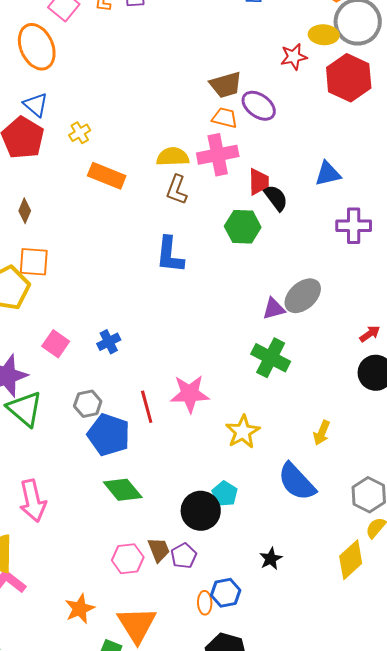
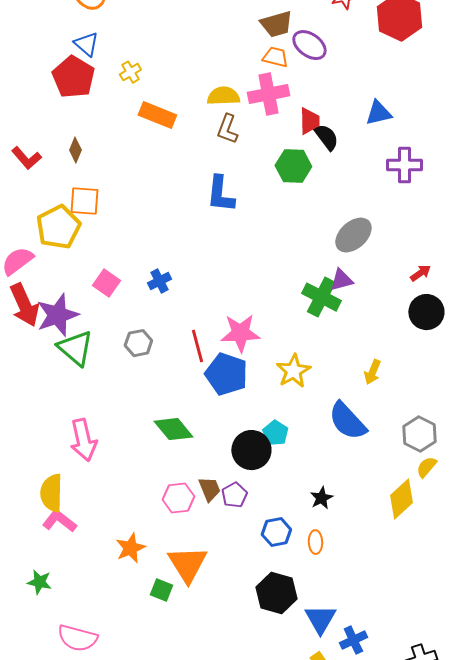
purple triangle: (274, 309) -> (341, 280), moved
blue pentagon: (109, 435) -> (226, 374), moved
orange ellipse: (205, 603) -> (315, 542), moved

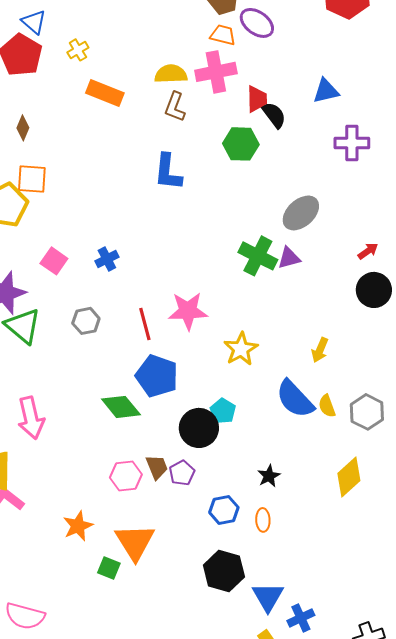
green cross: (321, 297) -> (258, 256), moved
blue pentagon: (226, 374) -> (157, 376), moved
yellow semicircle: (426, 467) -> (327, 406), moved, turned -60

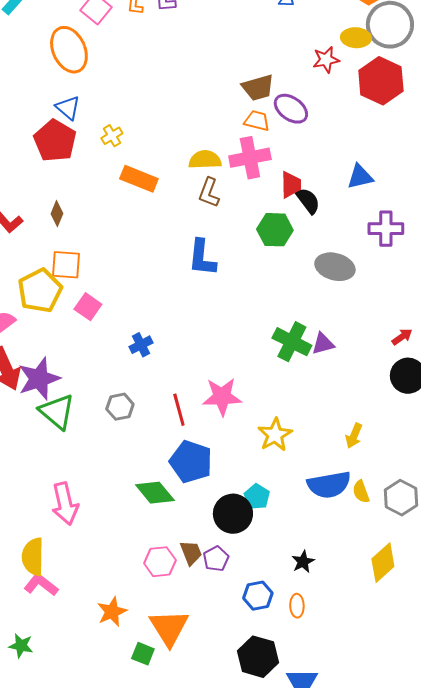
gray ellipse: (301, 213) -> (335, 267), moved, turned 57
pink square: (54, 261) -> (88, 307), moved
blue semicircle: (295, 399) -> (329, 485), turned -57

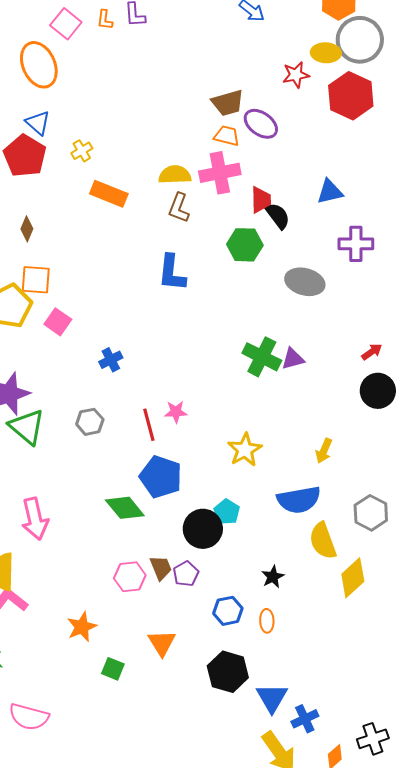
pink star: (222, 397) -> (176, 412), moved, size x0.6
yellow semicircle: (361, 492) -> (323, 541), moved, size x1.6
orange triangle: (169, 628) -> (162, 643), moved, size x0.7

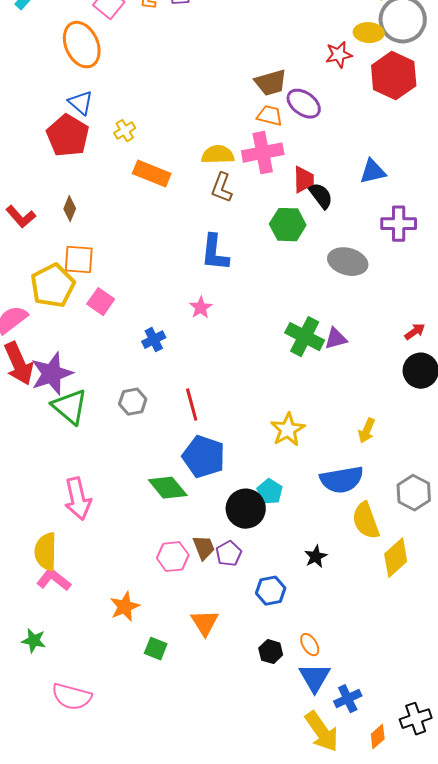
pink star: (176, 412) -> (201, 308), moved, turned -30
orange ellipse: (267, 621) -> (310, 645), moved, turned -30
black hexagon: (228, 672) -> (271, 652), size x0.6

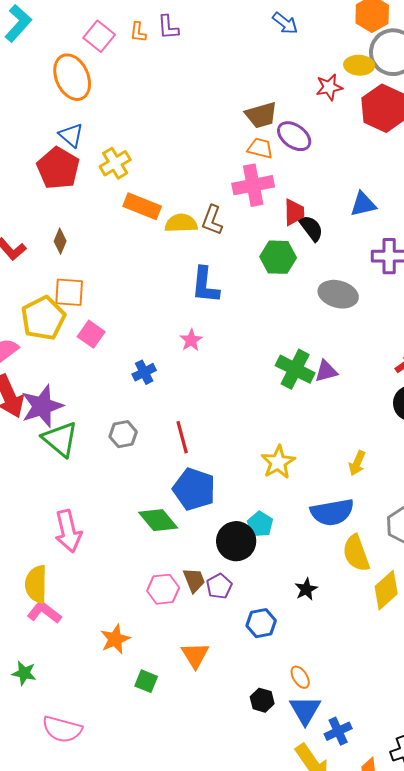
yellow cross: (125, 131) -> (115, 163), size x1.4
yellow semicircle: (218, 155) -> (181, 223), moved
black hexagon: (271, 652) -> (262, 700), moved

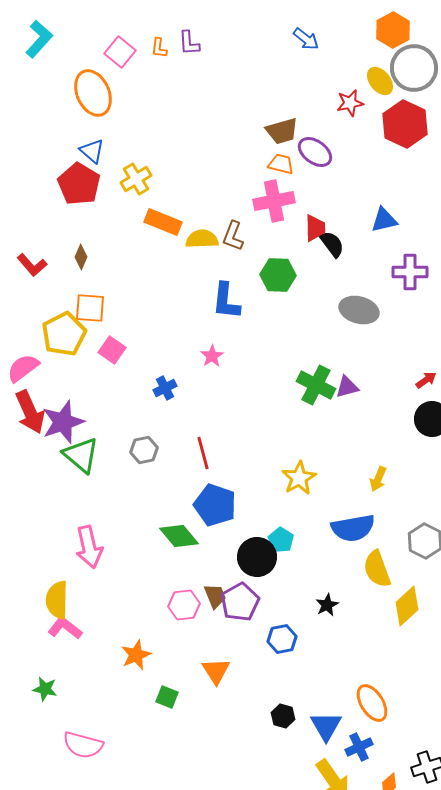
yellow ellipse: (359, 65) -> (380, 81), turned 48
green hexagon: (278, 257) -> (278, 275), moved
purple pentagon: (219, 586) -> (240, 602), size x1.5
orange ellipse: (300, 677) -> (372, 703), moved, size x1.6

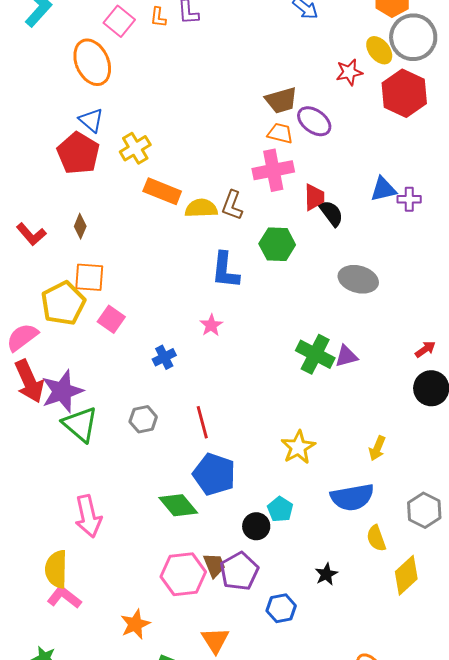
purple cross: (410, 272) -> (409, 199), moved, size x0.7
black circle: (257, 557) -> (256, 526), size x0.7
yellow semicircle: (377, 569) -> (376, 538), size x0.7
pink hexagon: (184, 605) -> (183, 574), size x1.4

